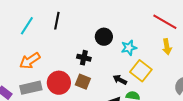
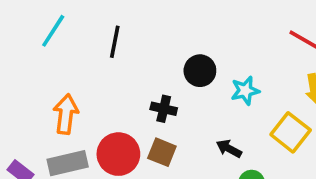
cyan line: (27, 26) -> (53, 31), moved
orange arrow: (30, 61) -> (66, 114), turned 130
yellow square: (141, 71) -> (291, 132), moved

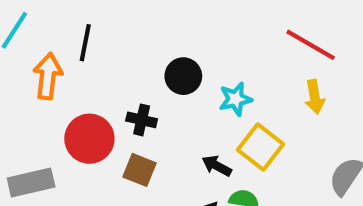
orange arrow: (66, 114) -> (48, 76), moved
yellow square: (291, 132) -> (260, 147), moved
red circle: (118, 154) -> (89, 139), moved

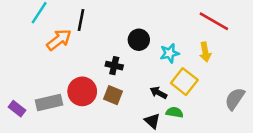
orange arrow: (48, 76) -> (59, 40), turned 45
yellow arrow: (315, 97) -> (205, 52), moved
red circle: (89, 139) -> (82, 91), moved

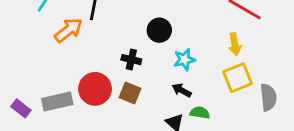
cyan star: (170, 53) -> (184, 60), moved
yellow square: (184, 82) -> (238, 78), moved, turned 30
gray semicircle: (235, 99) -> (268, 97), turned 140

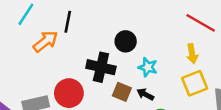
black cross: (131, 60) -> (101, 67), size x1.6
cyan star: (184, 60) -> (148, 67), turned 30
brown square: (130, 93) -> (122, 92), moved

